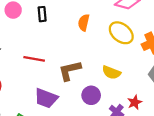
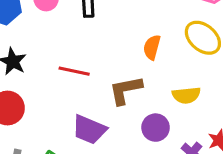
orange semicircle: (84, 23) -> (152, 47), moved
yellow semicircle: (111, 72) -> (186, 95), turned -30

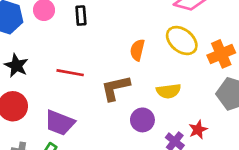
purple trapezoid: (89, 129) -> (60, 123), moved

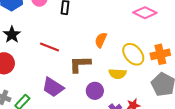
yellow ellipse: (182, 41) -> (133, 54), moved
purple trapezoid: (60, 123) -> (53, 87), moved

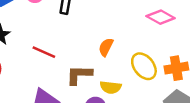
yellow semicircle: (118, 74) -> (111, 87), moved

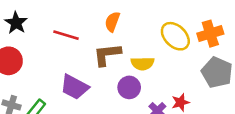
orange semicircle: (106, 47) -> (112, 22), moved

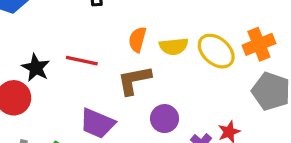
black star: (16, 23) -> (36, 68), moved
yellow semicircle: (143, 63) -> (174, 46), moved

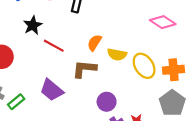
black star: (36, 68) -> (33, 25), moved
purple circle: (165, 119) -> (107, 102), moved

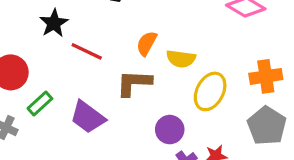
yellow ellipse: (144, 66) -> (210, 91), moved, turned 65
green rectangle: (16, 102) -> (40, 104), moved

